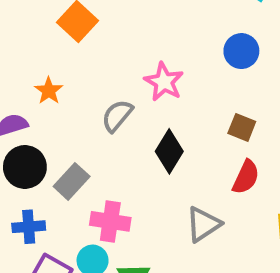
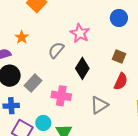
pink cross: (110, 221) -> (61, 96), moved

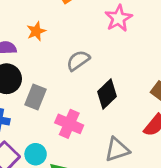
pink star: (80, 33) -> (119, 18), moved
gray rectangle: (33, 83) -> (35, 97), turned -36

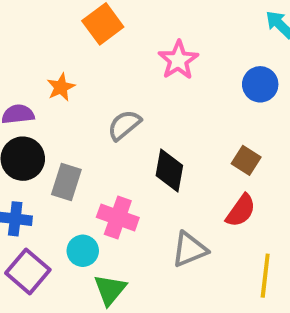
black diamond: (107, 94) -> (169, 171), turned -32
cyan circle: (36, 154) -> (83, 251), moved

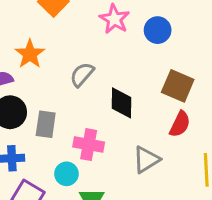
blue circle: (260, 84) -> (158, 30), moved
orange star: (61, 87) -> (30, 54), size x1.4
brown square: (246, 160) -> (178, 86), size x1.5

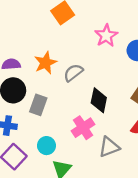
orange star: (30, 54) -> (45, 63), moved
pink cross: (89, 145) -> (83, 128), moved, turned 35

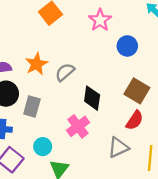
pink star: (106, 36) -> (100, 20), moved
gray triangle: (109, 147) -> (118, 147), moved

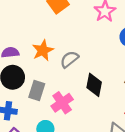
pink cross: (78, 126) -> (62, 103), moved

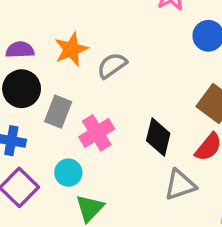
black diamond: (94, 85) -> (158, 137), moved

